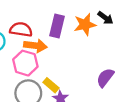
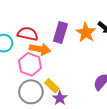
orange star: (85, 25) -> (86, 33), turned -30

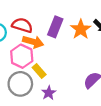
yellow rectangle: (52, 86) -> (39, 71), moved

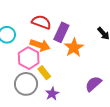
red semicircle: (22, 25) -> (41, 22), moved
orange star: (81, 29) -> (74, 48), moved

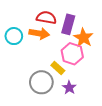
orange arrow: (40, 45) -> (39, 33), moved
pink hexagon: (29, 58) -> (72, 54), moved

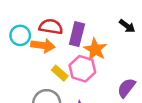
cyan circle: (14, 36) -> (20, 35), moved
yellow rectangle: (58, 68) -> (60, 73), moved

